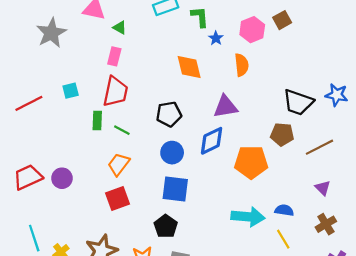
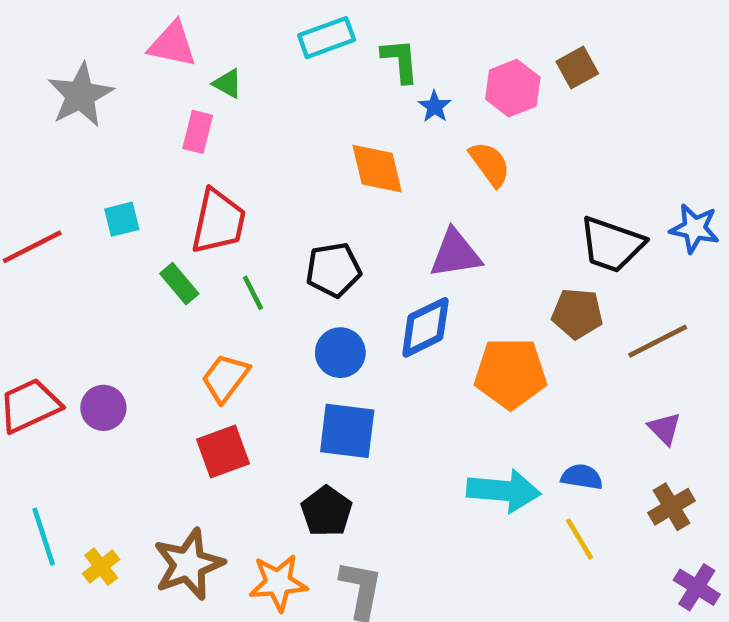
pink rectangle: (114, 56) -> (198, 132), moved
orange semicircle: (242, 65) -> (490, 164), turned -30
green rectangle: (97, 120) -> (179, 284), turned -42
green line: (122, 130) -> (253, 293), moved, turned 35

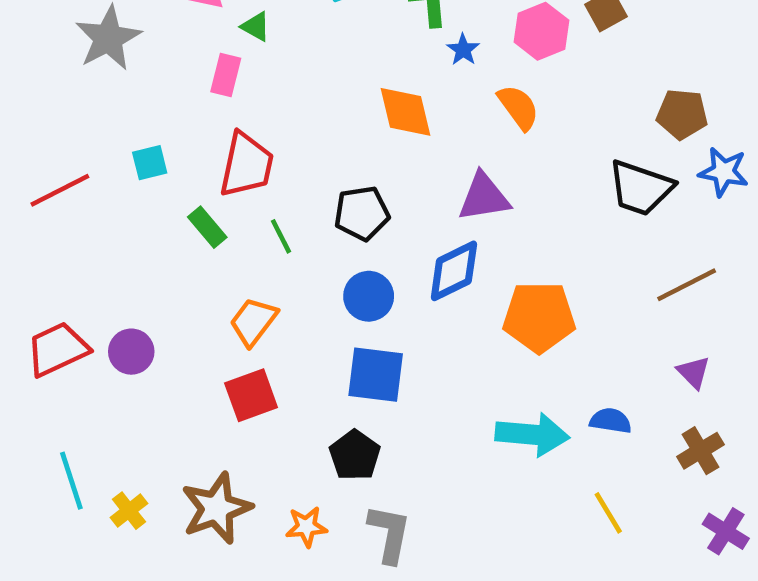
brown pentagon: (577, 314) -> (682, 114), moved
yellow line: (580, 539) -> (608, 513), moved
orange star: (278, 583) -> (306, 527), size x0.7

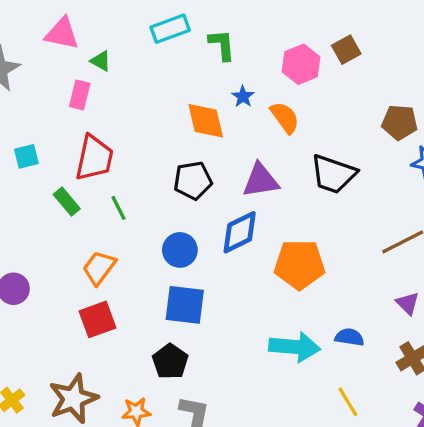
blue star: (463, 50) -> (243, 97), moved
black trapezoid: (641, 188) -> (333, 174), moved
black pentagon: (362, 213) -> (193, 181), moved

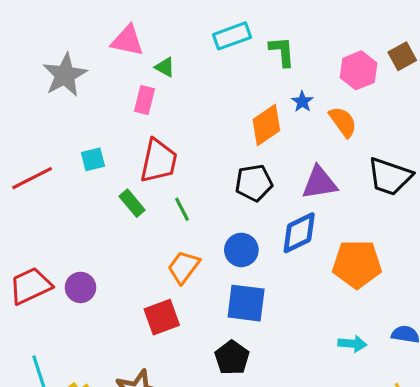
orange diamond: (206, 121) -> (266, 125), turned 69
orange trapezoid: (99, 268) -> (184, 267), moved
cyan arrow: (295, 347) -> (352, 344), size x0.6

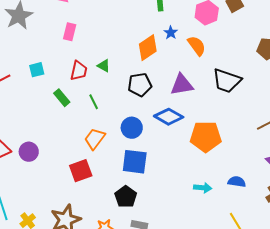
green triangle: (165, 67) -> (104, 66), moved
red trapezoid: (159, 161) -> (79, 71), size x0.7
blue diamond: (299, 233) -> (169, 117), turned 56

